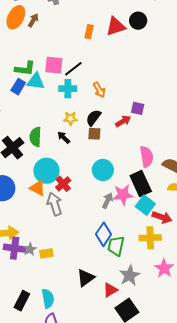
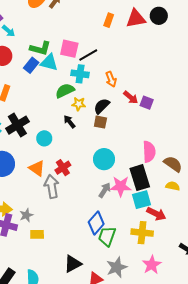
red arrow: (123, 121) -> (131, 97), moved, turned 63
green semicircle: (35, 137) -> (65, 91), moved, turned 54
cyan circle: (46, 171) -> (44, 138), moved, size x0.6
cyan square: (145, 205) -> (142, 200), turned 30
gray star: (30, 249) -> (26, 215), moved

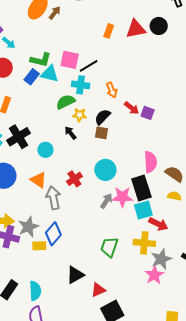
red cross: (63, 168) -> (74, 179), moved
gray star: (26, 215) -> (28, 227), size x1.5
blue diamond: (96, 223) -> (53, 234), moved
gray star: (117, 267) -> (161, 259), moved

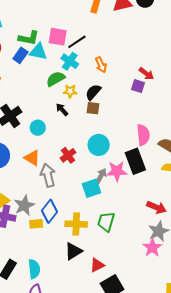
cyan cross: (81, 85) -> (70, 61), turned 30
red arrow: (132, 108) -> (146, 74), moved
cyan square: (143, 210) -> (92, 188), moved
red arrow: (158, 224) -> (156, 207), moved
yellow cross: (144, 243) -> (76, 224), moved

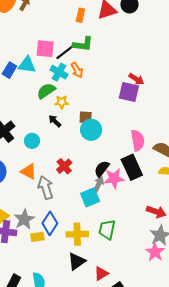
green L-shape: (29, 38) -> (83, 44), moved
orange arrow: (101, 65) -> (77, 70), moved
purple square: (138, 86) -> (129, 92), size x1.5
black semicircle: (93, 92) -> (102, 169), moved
cyan circle: (99, 145) -> (91, 130), moved

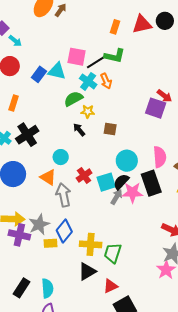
cyan circle: (91, 130) -> (127, 161), moved
cyan circle: (32, 141) -> (61, 157), moved
cyan square: (90, 197) -> (106, 182), moved
green trapezoid: (107, 230) -> (113, 253), moved

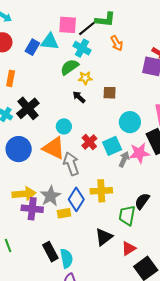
orange arrow: (106, 81) -> (117, 43), moved
orange triangle: (48, 177) -> (54, 148), size x1.4
black semicircle: (121, 182) -> (142, 201), moved
yellow cross: (91, 244) -> (101, 191), moved
black rectangle: (21, 288) -> (50, 252), moved, turned -54

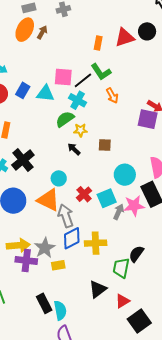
green L-shape: (105, 20) -> (101, 72), turned 50
blue rectangle: (32, 47) -> (23, 90), moved
blue diamond: (76, 199) -> (72, 238), moved, turned 30

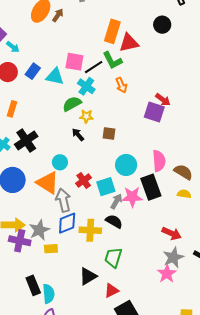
red triangle: (125, 37) -> (129, 43), moved
orange rectangle: (98, 43) -> (112, 31), size x1.6
black semicircle: (136, 254) -> (114, 221), moved, turned 78

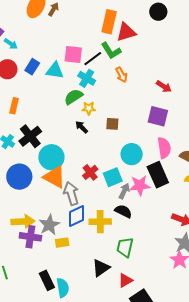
purple square: (154, 112) -> (158, 116), moved
cyan circle: (60, 162) -> (51, 157), moved, size x1.6

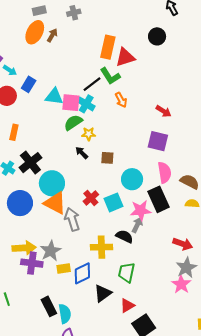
pink square: (73, 55) -> (71, 103), moved
blue rectangle: (32, 67) -> (29, 84), moved
brown square: (112, 124) -> (107, 158), moved
gray arrow: (124, 191) -> (137, 225), moved
blue diamond: (77, 216) -> (82, 273), moved

